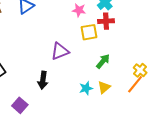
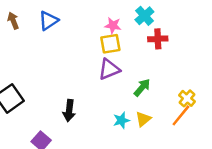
red cross: (106, 21) -> (158, 39), moved
yellow square: (89, 32) -> (110, 44), moved
purple triangle: (60, 51) -> (109, 69), moved

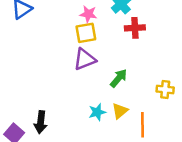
yellow cross: (187, 98) -> (165, 89), turned -35
black arrow: (69, 111) -> (41, 122), moved
orange line: (181, 115) -> (143, 125), moved, turned -40

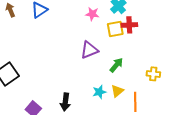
yellow square: (86, 33) -> (115, 29), moved
black arrow: (41, 122) -> (65, 102), moved

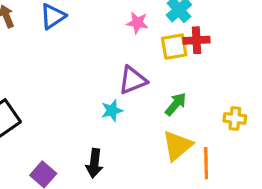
yellow triangle: (117, 91) -> (177, 146), size x1.5
cyan star: (99, 92) -> (112, 110), moved

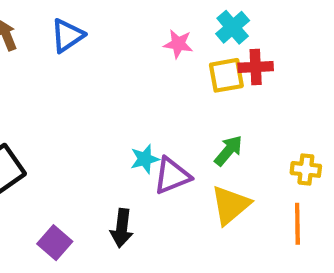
purple triangle: (133, 80) -> (172, 176), moved
orange line: (206, 163) -> (297, 224), moved

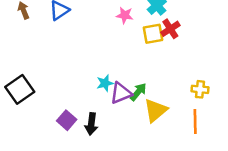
red cross: (256, 67) -> (170, 29), turned -30
green arrow: (228, 151) -> (138, 92), moved
purple square: (55, 243) -> (67, 120), moved

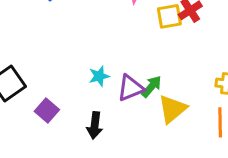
cyan star: (105, 83) -> (99, 76), moved
purple square: (67, 120) -> (47, 110), moved

